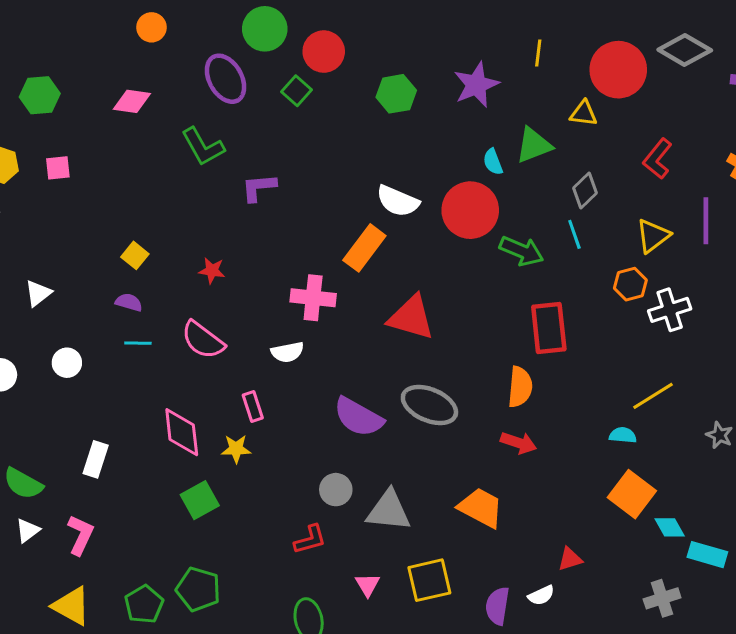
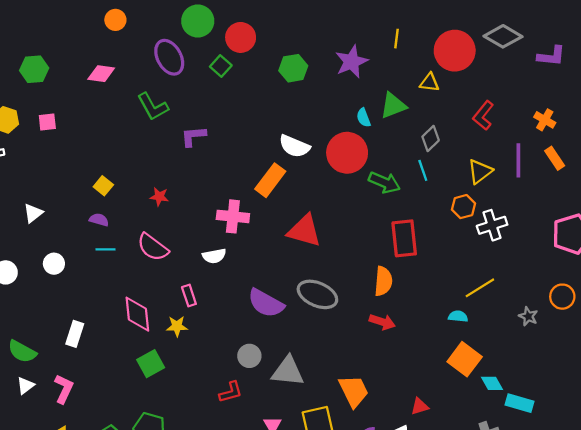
orange trapezoid: (481, 508) -> (354, 391), moved, turned 36

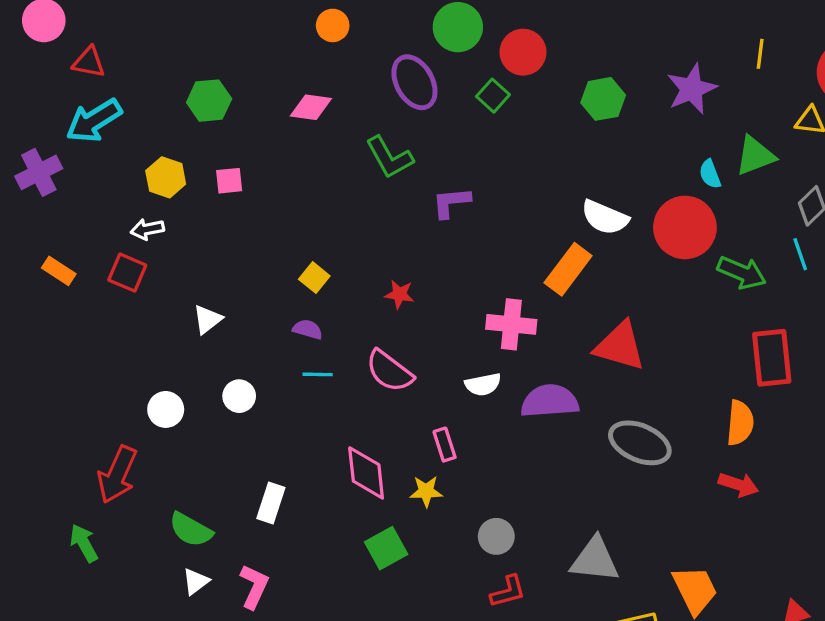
purple semicircle: (266, 303) -> (550, 401), moved, turned 147
gray circle: (249, 356) -> (496, 536), moved

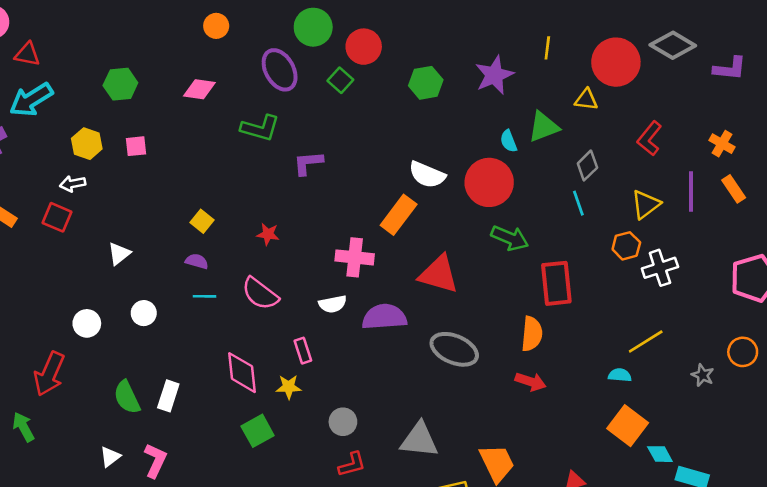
green L-shape: (389, 157) -> (260, 128), turned -45
green arrow: (742, 273) -> (510, 238), moved
green semicircle: (191, 530) -> (127, 397), moved, turned 36

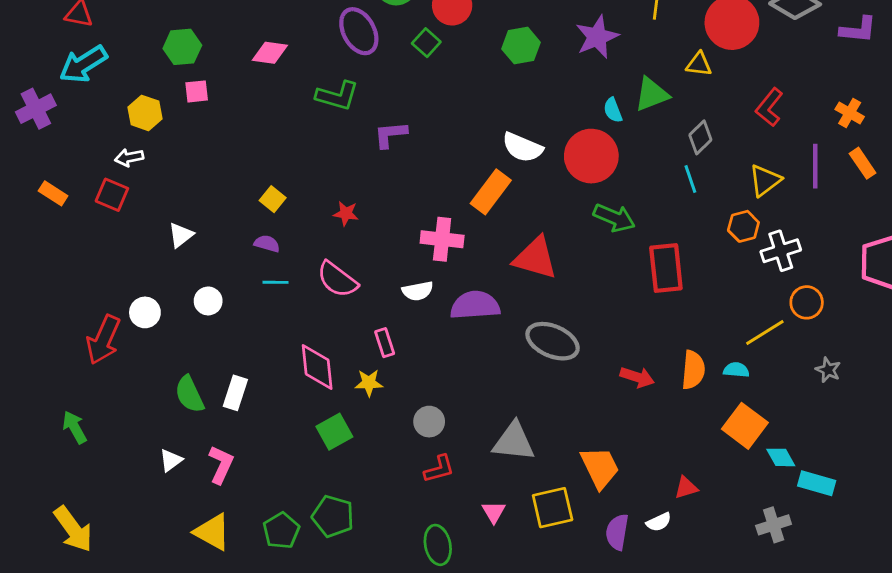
pink square: (136, 146) -> (197, 91), moved
orange semicircle: (532, 334) -> (693, 370), moved
orange circle: (743, 352) -> (807, 302), moved
red arrow: (49, 374) -> (103, 340), moved

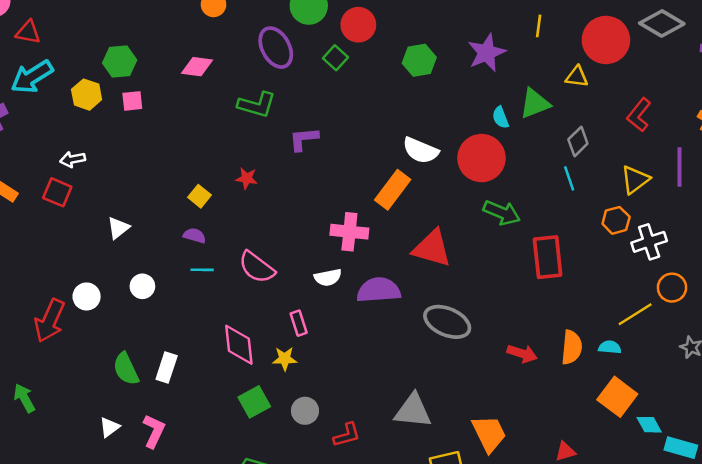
yellow hexagon: (145, 113) -> (87, 95), moved
red star: (346, 213) -> (247, 178), moved
gray circle: (429, 422) -> (305, 411), moved

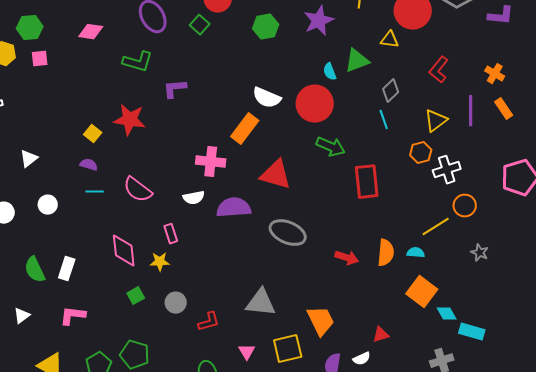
red star: (247, 178) -> (130, 120), size x1.8
green square: (254, 402) -> (136, 296), size x0.7
pink L-shape: (154, 431) -> (73, 316), moved, turned -108

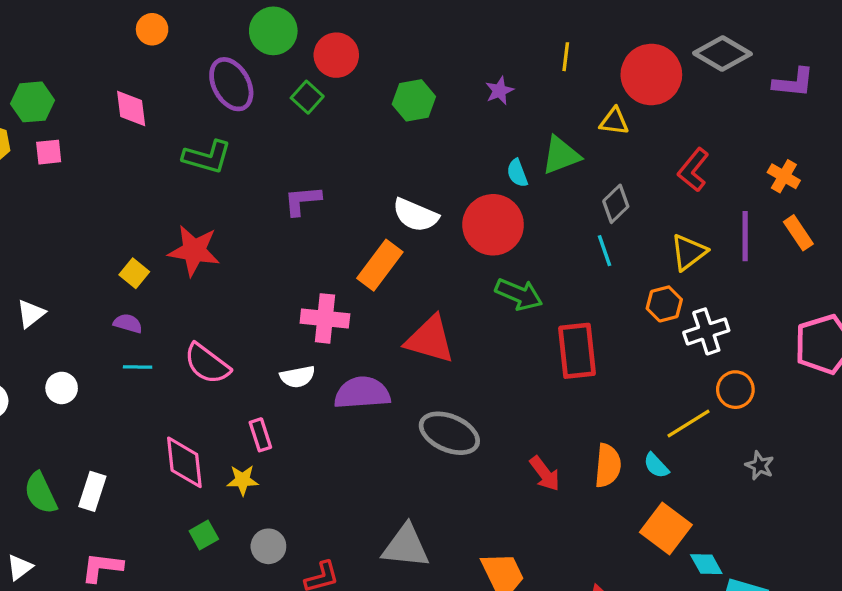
purple star: (319, 21) -> (499, 91), size x0.6
pink diamond: (91, 32) -> (131, 108), turned 75
purple L-shape: (175, 89) -> (302, 201), moved
cyan semicircle: (416, 253) -> (656, 466), turned -138
red arrow: (347, 258) -> (545, 474), turned 35

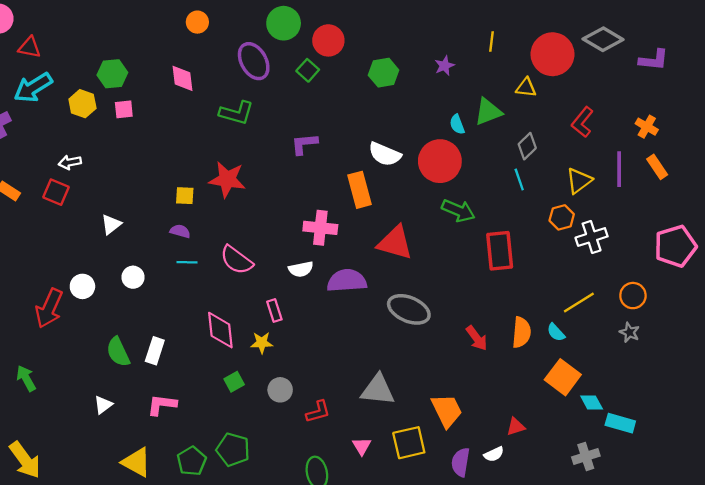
orange rectangle: (380, 265) -> (359, 190), turned -52
yellow square: (134, 273) -> (185, 196), turned -36
orange circle: (735, 390) -> (633, 296), moved

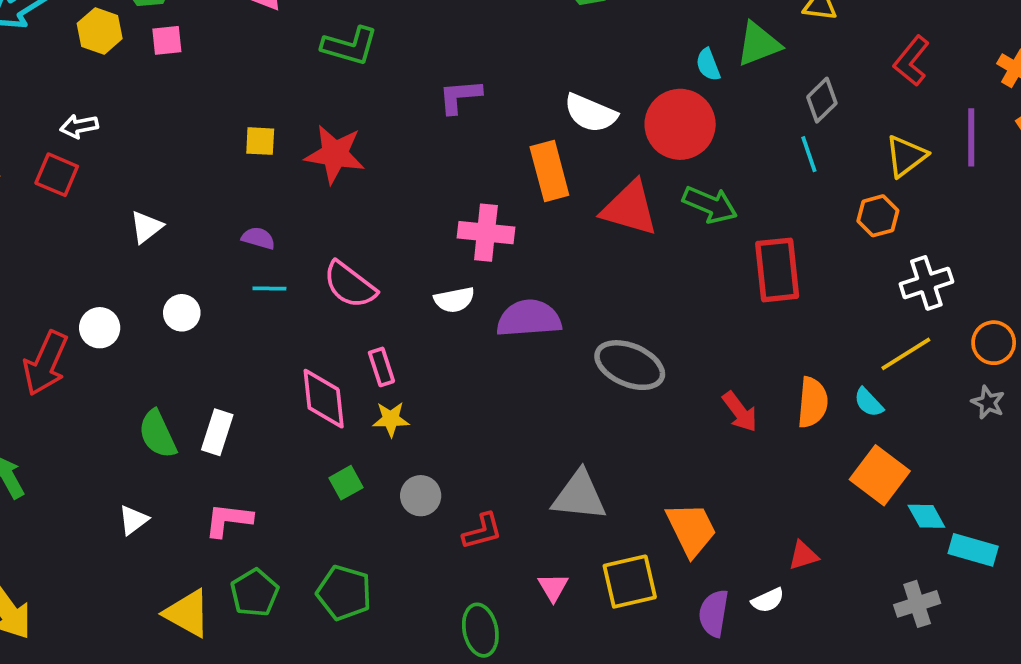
yellow square: (185, 196) -> (260, 141), moved
white cross: (592, 237) -> (926, 283), moved
red triangle: (395, 243) -> (630, 208), moved
pink rectangle: (274, 311) -> (381, 367), moved
green pentagon: (192, 461) -> (255, 593), moved

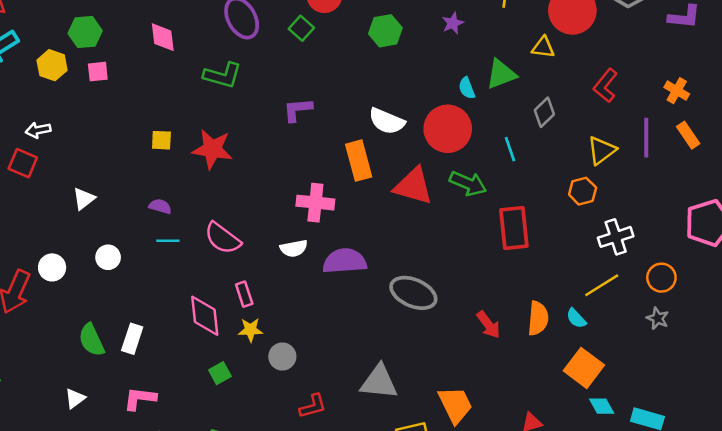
cyan line: (809, 154) -> (510, 149), moved
gray circle: (421, 496) -> (282, 356), moved
cyan diamond: (926, 516) -> (602, 406), moved

